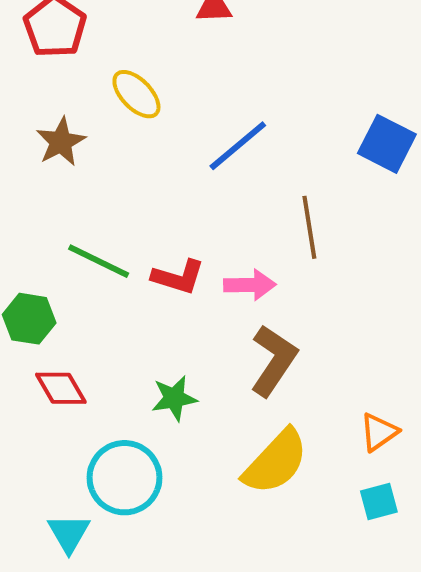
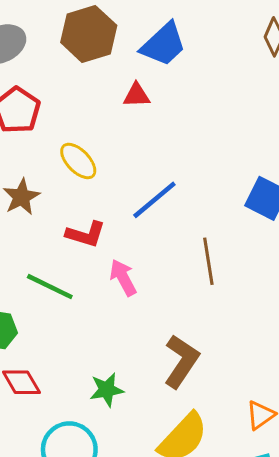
red L-shape: (178, 277) -> (86, 234), moved
pink arrow: (250, 285) -> (123, 278), moved, turned -117

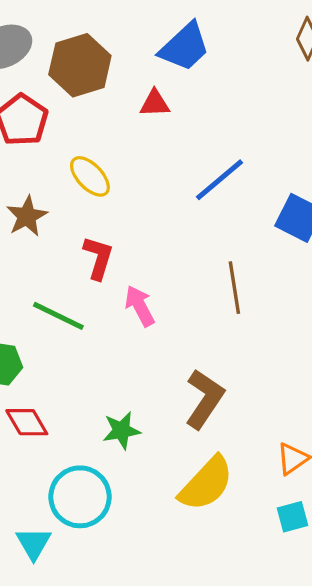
brown hexagon: (89, 34) -> (80, 65), moved
blue line: (154, 200) -> (219, 180), moved
red L-shape: (86, 234) -> (98, 258), turned -90

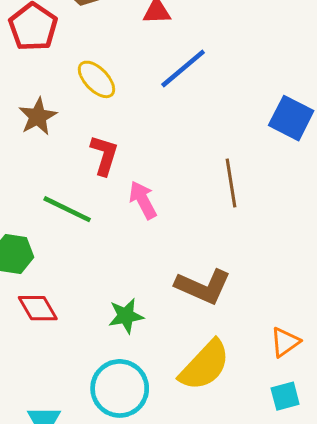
blue line: (219, 180) -> (183, 69), moved
brown L-shape: (205, 399) -> (203, 286), turned 80
cyan circle: (80, 497) -> (120, 388), moved

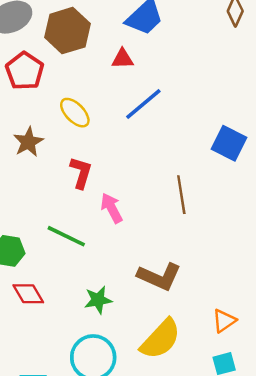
green line: (67, 209) -> (66, 236), moved

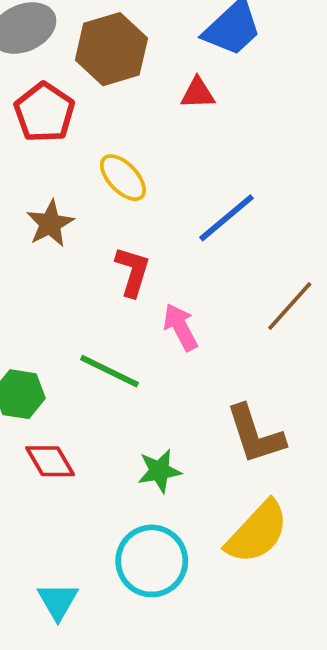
blue line: (143, 104) -> (226, 218), moved
brown line: (181, 195) -> (290, 306), turned 51
brown L-shape: (159, 277) -> (255, 434), turned 48

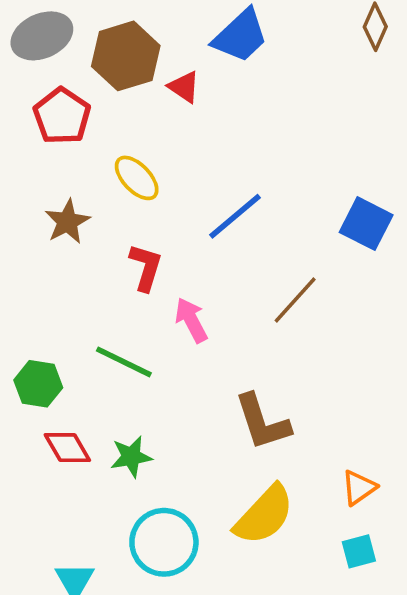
red triangle: (198, 93) -> (184, 87), moved, turned 36
green star: (159, 471) -> (131, 457), moved

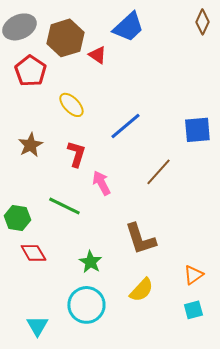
brown star: (67, 222) -> (30, 145), moved
blue square: (366, 224) -> (197, 130), turned -32
green star: (131, 457) -> (90, 262), moved, turned -30
yellow semicircle: (264, 515) -> (141, 290), size x0.7

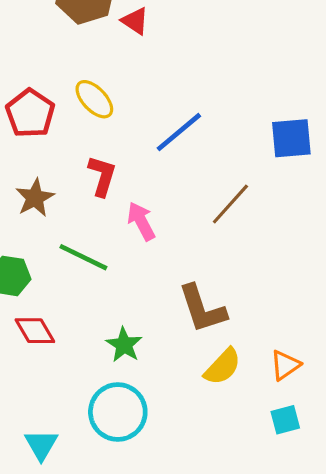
red pentagon: (30, 71) -> (30, 113), moved
brown star: (30, 145) -> (35, 198), moved
yellow semicircle: (141, 290) -> (223, 367), moved

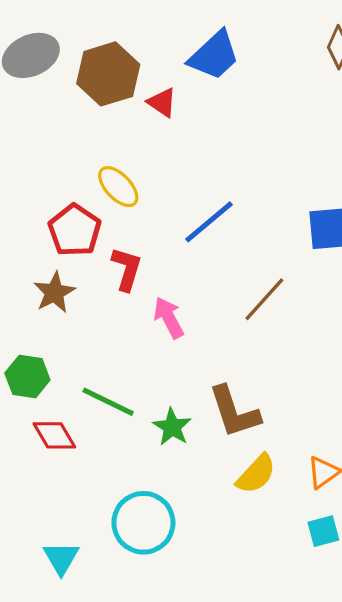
red pentagon: (30, 113) -> (75, 230), moved
green line: (83, 257) -> (108, 402), moved
green star: (124, 345) -> (172, 427), moved

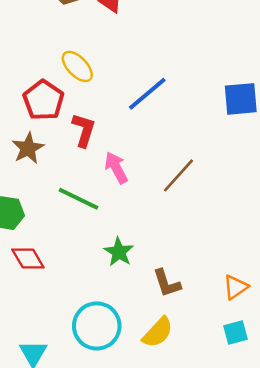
brown line: (264, 299) -> (178, 175), moved
green line: (108, 402) -> (79, 199), moved
brown L-shape: (234, 412) -> (167, 283), moved, size x0.7
yellow semicircle: (256, 474) -> (158, 332), moved

